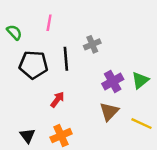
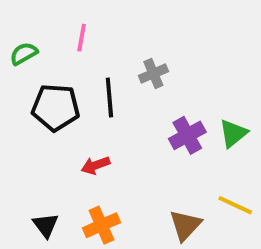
green semicircle: (14, 32) -> (24, 54), turned -77
red arrow: (57, 100) -> (96, 165), turned -147
brown triangle: (109, 112) -> (185, 225), moved

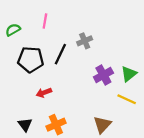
black line: (109, 97) -> (60, 54), turned 30
red arrow: (96, 165) -> (44, 93), moved
yellow line: (235, 205) -> (127, 99), moved

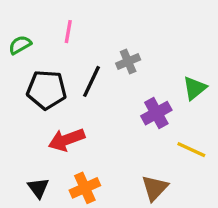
green triangle: (129, 74) -> (195, 88), moved
red arrow: (44, 93) -> (67, 140), size x1.5

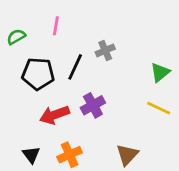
purple cross: (156, 113) -> (93, 105), moved
yellow line: (191, 150) -> (159, 108), moved

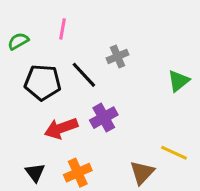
black line: (75, 67) -> (84, 75), turned -68
yellow line: (159, 108) -> (174, 153), moved

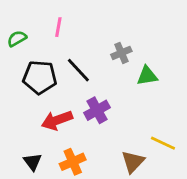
gray cross: (118, 56) -> (121, 53), moved
green triangle: (179, 81) -> (147, 76), moved, turned 30

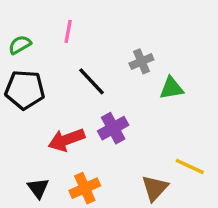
black pentagon: (40, 77) -> (25, 90), moved

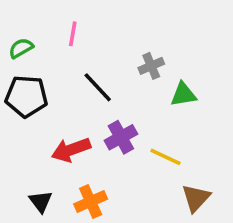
yellow line: (190, 166) -> (166, 157), moved
brown triangle: (155, 188) -> (196, 198), moved

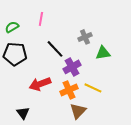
purple cross: (121, 137) -> (72, 67), moved
brown triangle: (196, 198) -> (78, 111), moved
orange cross: (91, 201) -> (69, 90), moved

